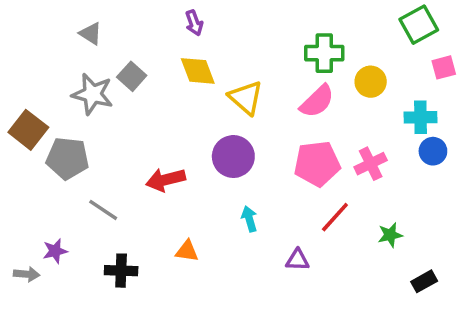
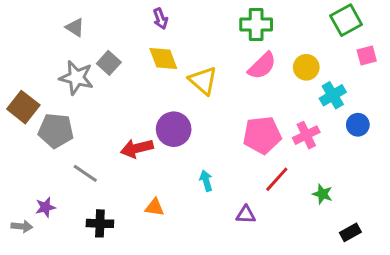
green cross: (324, 53) -> (256, 25), moved
pink semicircle: (317, 101) -> (262, 66), moved
cyan cross: (420, 117) -> (333, 95), moved, turned -30
purple circle: (233, 157) -> (174, 129), moved
green star: (390, 235) -> (322, 194), turned 30

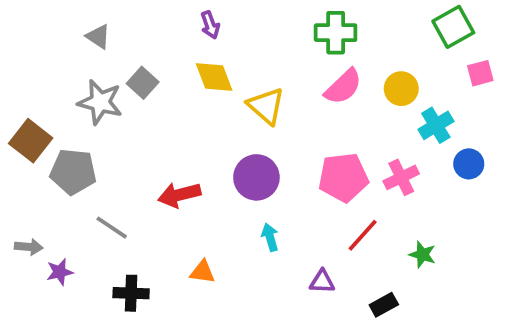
purple circle: (174, 129) -> (256, 177), moved
gray arrow: (22, 226) -> (29, 247), moved
black rectangle: (350, 232) -> (384, 305), moved

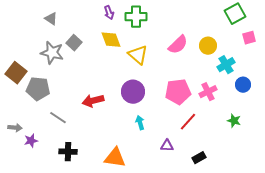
green cross: (336, 33) -> (136, 17), moved
green star: (422, 255) -> (234, 121), moved
orange triangle: (202, 272) -> (115, 158), moved, size x1.6

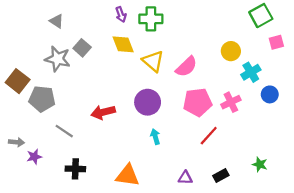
pink semicircle: (178, 45) -> (186, 67), moved
green star: (234, 121) -> (260, 164), moved
purple triangle: (167, 146) -> (185, 178), moved

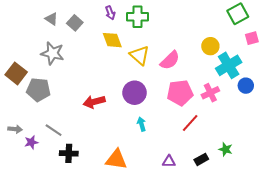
gray square: (82, 48) -> (75, 23), moved
cyan cross: (251, 72) -> (229, 65), size x1.4
gray line: (64, 131) -> (54, 130), moved
green star: (260, 164) -> (226, 149), moved

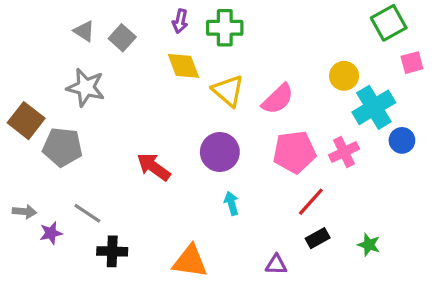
purple arrow: (110, 13) -> (180, 21), turned 32
red arrow: (94, 102) -> (154, 167), turned 50
black rectangle: (201, 159) -> (318, 238), moved

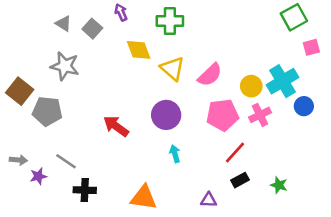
purple arrow: (180, 21) -> (121, 12), moved, turned 144
yellow circle: (344, 76) -> (251, 86), moved

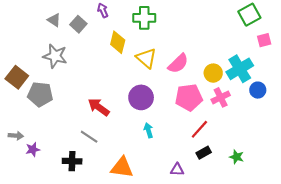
yellow diamond: (139, 50) -> (118, 42), turned 35
gray line: (66, 161) -> (89, 137), moved

